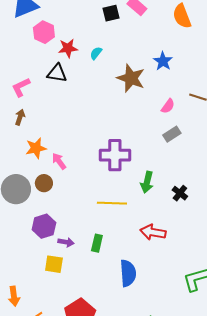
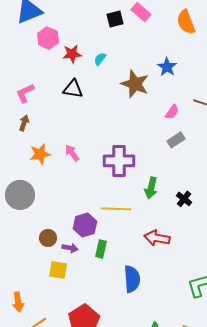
black triangle: (57, 73) -> (73, 89), moved
pink arrow: (59, 161) -> (72, 153), moved
brown circle: (44, 183) -> (48, 238), moved
purple hexagon: (44, 226) -> (85, 225), moved

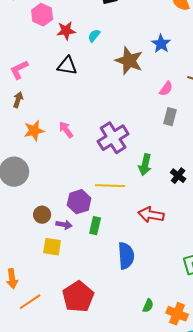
gray rectangle: (176, 140) -> (170, 117), turned -42
purple cross: (119, 161) -> (113, 138), turned -32

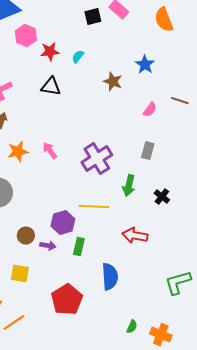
brown star: (129, 61) -> (113, 82), size x0.7
gray rectangle: (170, 117) -> (148, 151), moved
yellow square: (52, 247) -> (20, 274), moved
red pentagon: (78, 297) -> (67, 300), moved

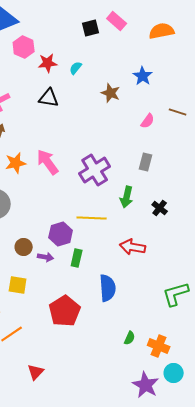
orange semicircle: (164, 20) -> (162, 31), turned 100
pink arrow: (50, 151) -> (48, 162), size x1.5

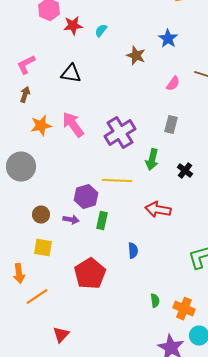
black triangle: (49, 98) -> (71, 74), moved
brown circle: (24, 247) -> (41, 215), moved
blue semicircle: (108, 288) -> (133, 251), size x0.6
green semicircle: (130, 338) -> (155, 301), turned -32

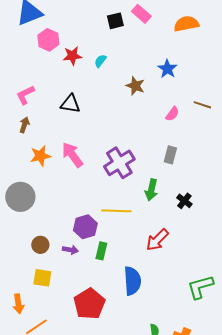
red arrow: (158, 210) -> (157, 240), turned -55
blue semicircle: (133, 251) -> (132, 281), size x1.8

